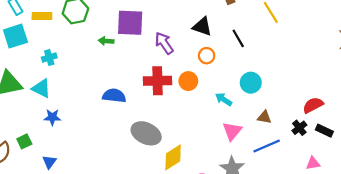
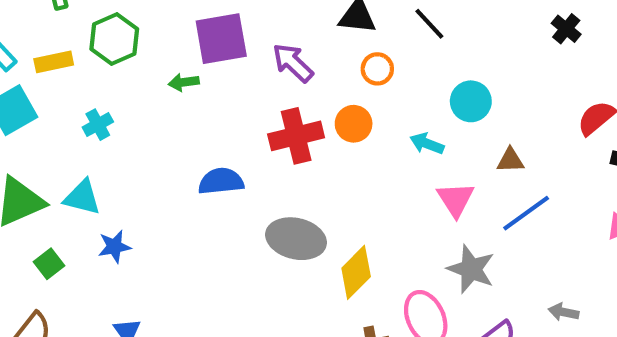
cyan cross: (49, 58) -> (98, 125), moved
black cross: (299, 128) -> (566, 29), moved
green square: (24, 141) -> (49, 264), moved

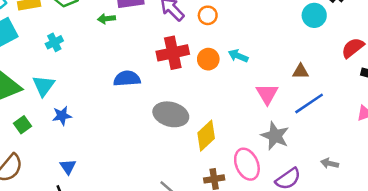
orange circle: (377, 69) -> (208, 15), moved
cyan circle: (471, 101) -> (314, 15), moved
orange circle: (354, 124) -> (208, 59), moved
cyan arrow: (427, 144) -> (238, 56), moved
cyan triangle: (82, 197) -> (44, 86), turned 50

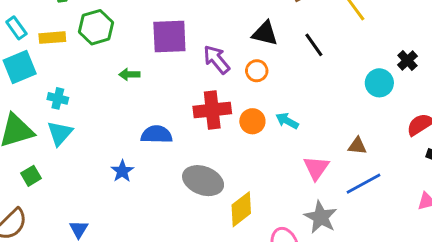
green arrow: (106, 19) -> (129, 74), moved
cyan cross: (54, 42) -> (58, 98), moved, turned 35
blue star: (62, 116) -> (122, 171), moved, turned -30

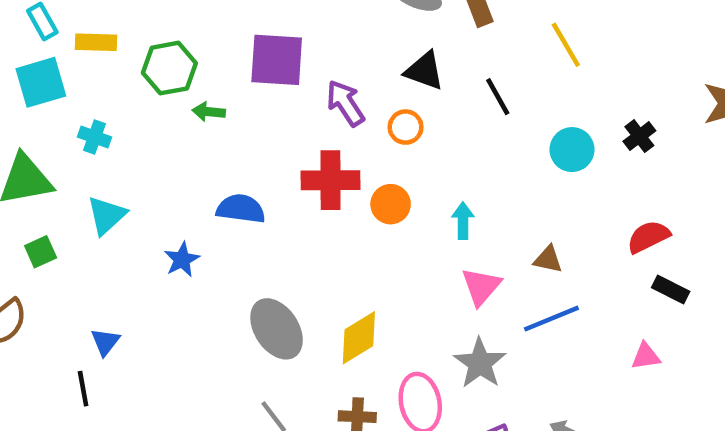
green hexagon: (96, 27) -> (169, 68), moved
cyan circle: (379, 83) -> (572, 150), moved
cyan arrow: (287, 121) -> (463, 221), moved, turned 55
cyan triangle: (60, 133) -> (106, 215), moved
gray ellipse: (203, 181) -> (277, 329), moved, turned 30

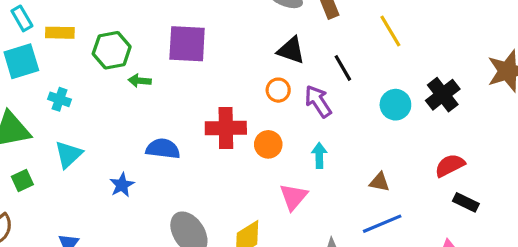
purple arrow: (345, 103) -> (318, 101), moved
black cross: (639, 136) -> (443, 95), size x1.5
pink triangle: (481, 286) -> (293, 197), moved

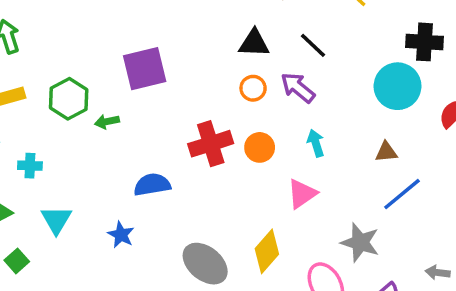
black cross: (443, 95) -> (425, 42), turned -32
cyan circle: (395, 105) -> (398, 86), moved, size x1.4
pink triangle: (293, 197) -> (302, 194), turned 32

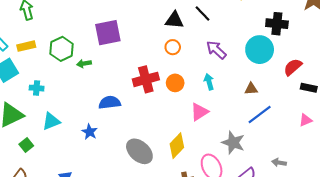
black line: (313, 45) -> (202, 13), moved
purple arrow: (298, 88) -> (216, 50), moved
cyan triangle: (56, 220) -> (51, 121), turned 36

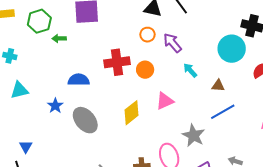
purple arrow: (216, 50) -> (172, 43), moved
cyan arrow: (209, 82) -> (190, 70), moved, turned -35
yellow diamond: (177, 146) -> (131, 113), moved
gray ellipse: (139, 151) -> (85, 120), moved

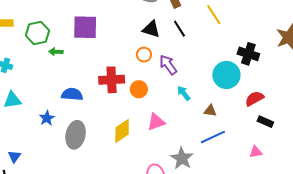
gray ellipse: (85, 120) -> (76, 135), turned 48

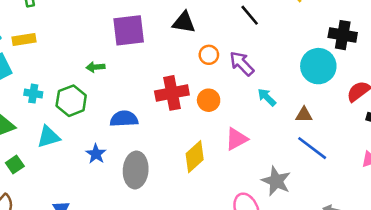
black triangle: (151, 29) -> (184, 22), moved
green hexagon: (37, 33) -> (71, 101), moved
blue line: (213, 137) -> (312, 148), turned 70

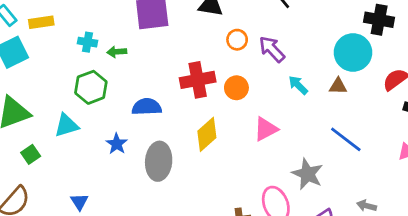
cyan cross: (33, 94) -> (87, 42), moved
brown triangle: (304, 115) -> (338, 86), moved
yellow diamond: (195, 157) -> (207, 134), moved

